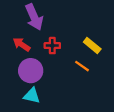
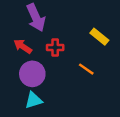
yellow rectangle: (92, 46) -> (99, 37), moved
cyan triangle: (32, 96) -> (34, 100), turned -30

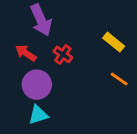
red cross: (55, 47) -> (63, 54), turned 35
orange line: (86, 69) -> (119, 79), moved

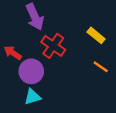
red arrow: (26, 53) -> (13, 53), moved
red cross: (63, 54) -> (53, 46), size x1.5

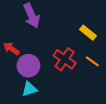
red cross: (53, 46) -> (65, 59), moved

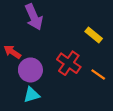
orange line: (92, 61) -> (98, 74), moved

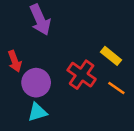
yellow rectangle: (94, 35) -> (111, 56), moved
red arrow: (12, 52) -> (15, 61), turned -144

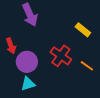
yellow rectangle: (111, 56) -> (83, 30), moved

